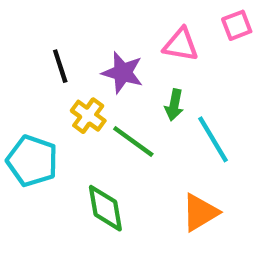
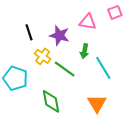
orange triangle: (200, 212) -> (97, 103), turned -30

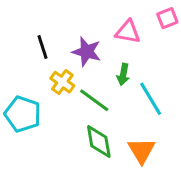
green diamond: (51, 101) -> (99, 141), moved

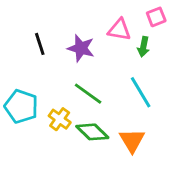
green arrow: (123, 74) -> (143, 47), moved
yellow cross: (62, 82) -> (60, 119), moved
green diamond: (99, 141) -> (92, 132), turned -36

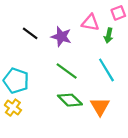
black line: (40, 44) -> (30, 33), turned -35
yellow cross: (60, 119) -> (13, 108), moved

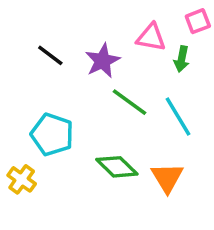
purple star: (61, 37) -> (102, 61), turned 30
green line: (67, 71) -> (129, 102), moved
cyan pentagon: (16, 81) -> (52, 134), moved

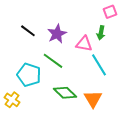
pink triangle: (151, 37) -> (84, 44), moved
green line: (129, 102) -> (53, 61), moved

